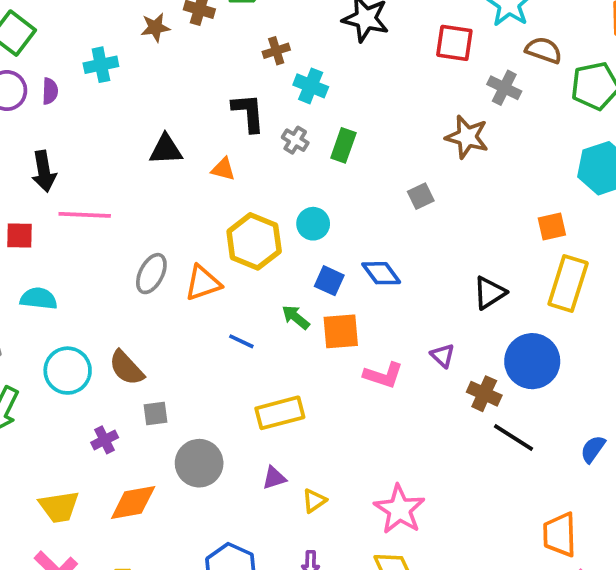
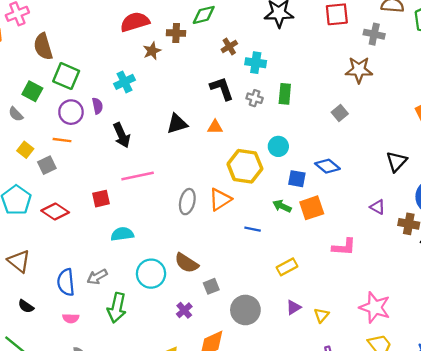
black arrow: (44, 171) -> (122, 135), moved
pink L-shape: (383, 375) -> (344, 247), moved
yellow rectangle: (280, 413) -> (287, 267), size x0.7

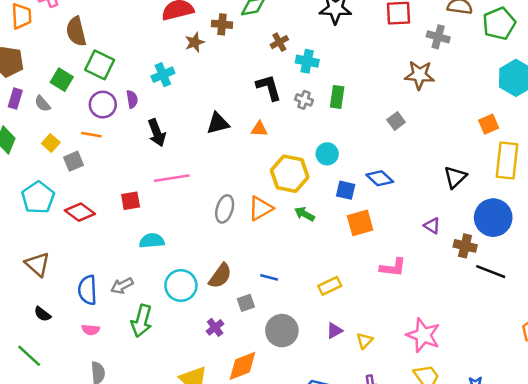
green arrow: (282, 206) -> (304, 214), moved
blue line: (253, 229) -> (269, 277), moved
brown semicircle: (186, 263) -> (220, 276), turned -90

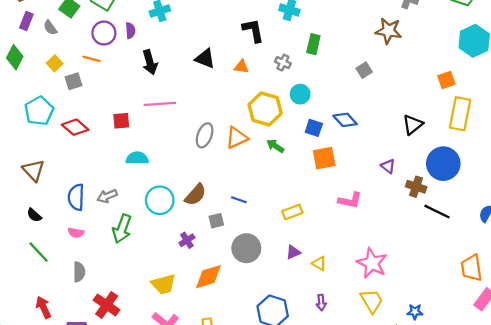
gray cross: (304, 100) -> (283, 63), moved
black triangle: (218, 123) -> (205, 59), turned 30
yellow triangle: (365, 341) -> (319, 263), turned -49
green line: (29, 356) -> (39, 252), moved

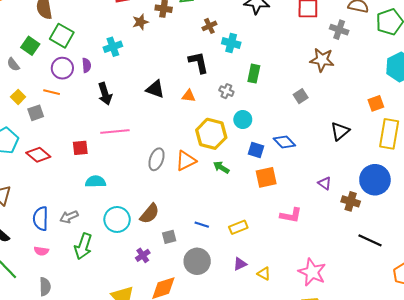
black triangle: (413, 125) -> (340, 131), moved
blue line: (239, 200) -> (202, 225), moved
black line: (437, 212) -> (370, 240), moved

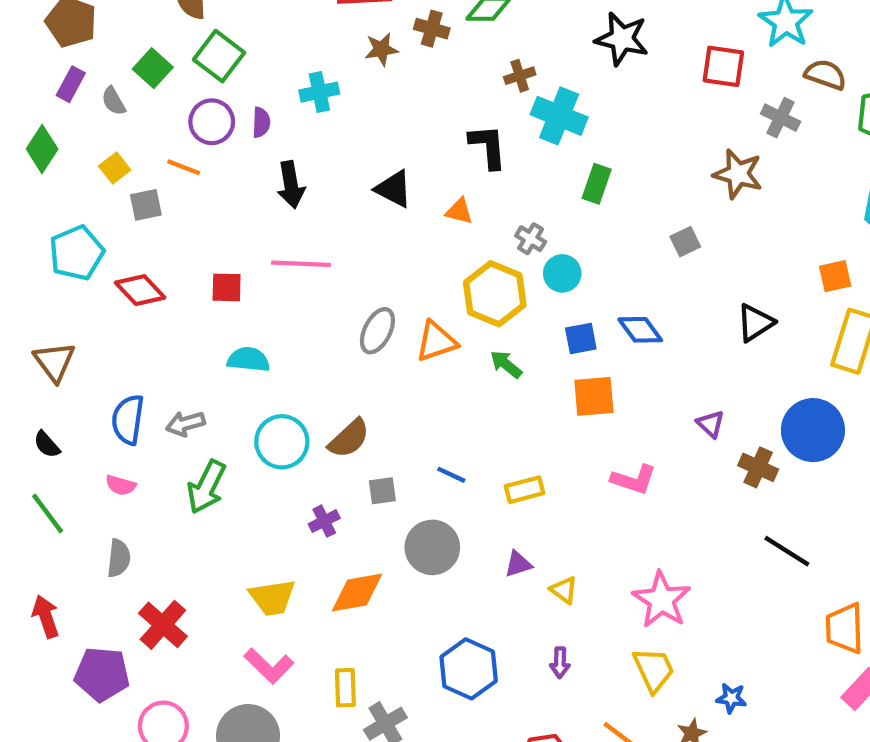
cyan cross: (231, 43) -> (559, 116), size x1.4
gray cross: (226, 91) -> (531, 239), moved
blue square: (256, 150) -> (581, 339), turned -35

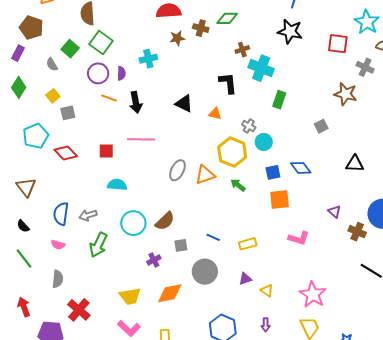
purple rectangle: (71, 84) -> (18, 53), moved
orange line: (184, 167) -> (109, 98), moved
black triangle: (755, 323) -> (355, 164), turned 36

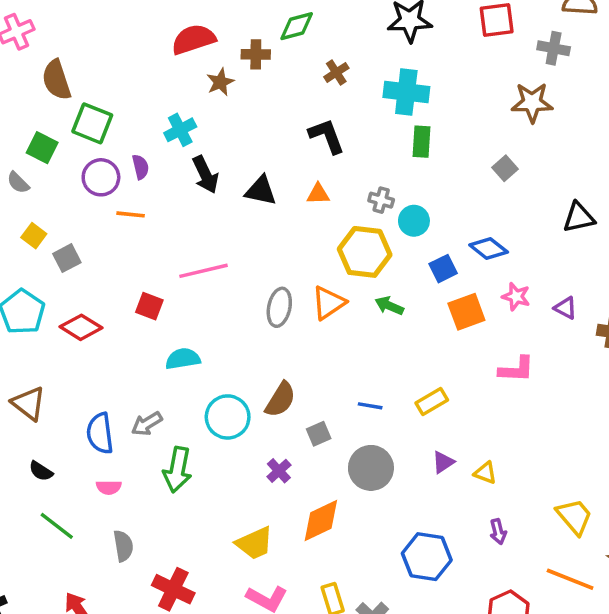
cyan cross: (261, 68) -> (406, 92), moved
black arrow: (136, 102) -> (205, 175), moved
red square: (106, 151) -> (149, 306), turned 35
pink star: (313, 294) -> (516, 297), moved, size x0.6

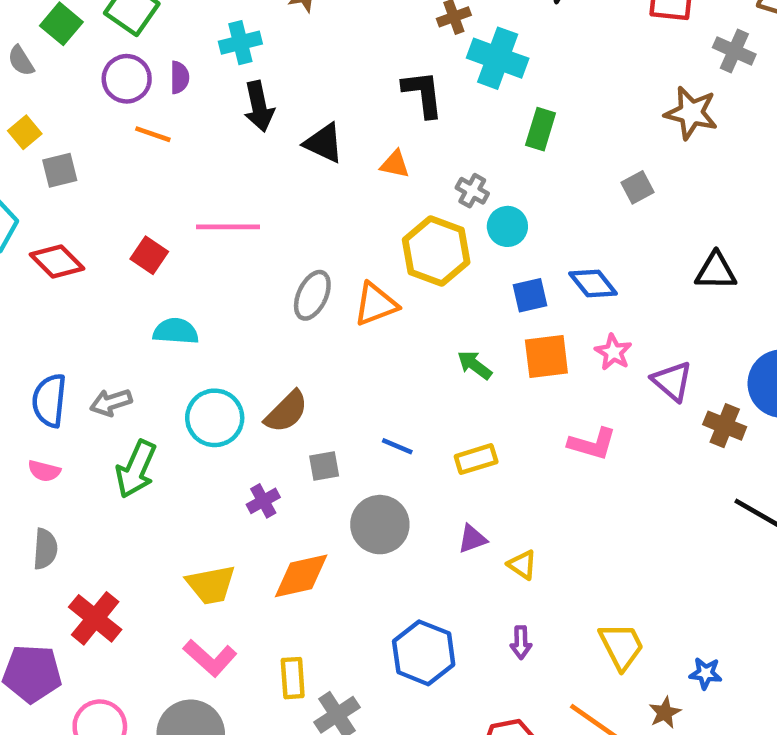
cyan cross: (406, 92) -> (498, 58), moved
green arrow: (389, 306) -> (475, 365), moved
purple triangle: (565, 308) -> (672, 381), size x1.4

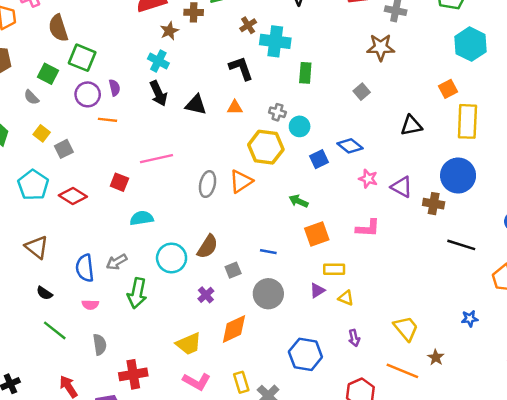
cyan cross: (240, 43) -> (158, 61), moved, turned -36
orange square: (546, 357) -> (317, 234), moved
yellow rectangle: (476, 459) -> (334, 269), moved, turned 30
red cross: (95, 618) -> (133, 374), turned -36
blue star: (706, 673) -> (470, 319), moved

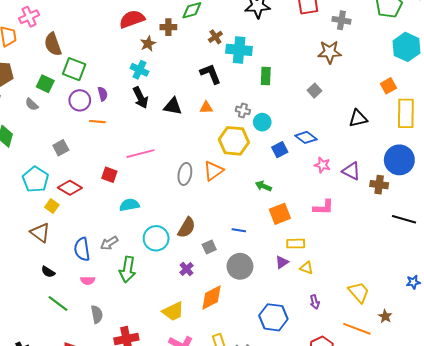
yellow square: (42, 133) -> (52, 206), moved

